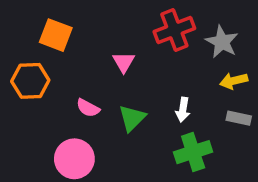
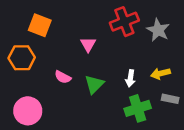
yellow arrow: (234, 81) -> (161, 73), moved
gray rectangle: (239, 118) -> (170, 99), moved
pink circle: (74, 159) -> (28, 111), moved

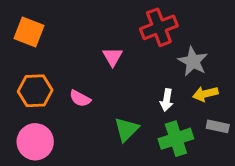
orange square: (40, 25) -> (29, 32), moved
gray star: (158, 30) -> (193, 61), moved
orange hexagon: (22, 58) -> (35, 91), moved
green triangle: (94, 84) -> (126, 129), moved

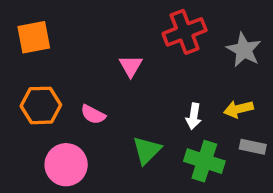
orange square: (29, 32) -> (34, 37), turned -32
gray star: (193, 61) -> (244, 50), moved
green cross: (176, 139) -> (204, 161), turned 36
pink circle: (35, 142) -> (66, 165), moved

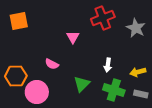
orange hexagon: (41, 105) -> (16, 76), moved
yellow arrow: (238, 109) -> (138, 72), moved
gray rectangle: (253, 147) -> (141, 94), moved

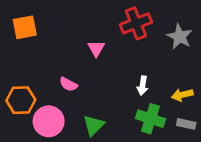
green triangle: (82, 84) -> (94, 125), moved

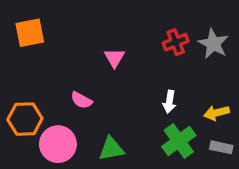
red cross: (136, 23) -> (176, 42), moved, size x0.7
green cross: (150, 119) -> (179, 141), turned 36
green triangle: (94, 125) -> (111, 149), turned 35

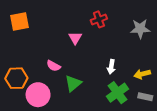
red cross: (176, 42) -> (99, 19), moved
gray star: (213, 44) -> (140, 29), turned -30
green triangle: (111, 149) -> (73, 83), moved, turned -30

